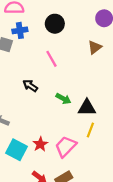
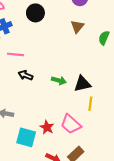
pink line: (52, 59) -> (15, 54), moved, turned -42
pink trapezoid: (66, 147) -> (71, 124), turned -80

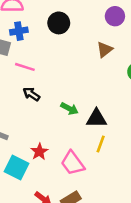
red star: (47, 127) -> (39, 152), moved

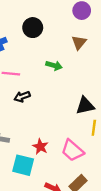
black arrow: (31, 94) -> (22, 97), turned -42
green arrow: (69, 109) -> (54, 66), moved

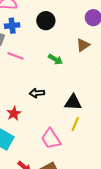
black arrow: (22, 97) -> (37, 93), moved
red star: (40, 147) -> (14, 113), moved

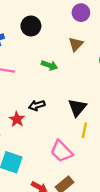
black triangle: (73, 102) -> (77, 108), turned -42
red star: (14, 113) -> (17, 119), moved

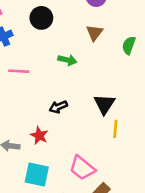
red star: (17, 119) -> (39, 135), moved
pink trapezoid: (61, 151) -> (82, 168), moved

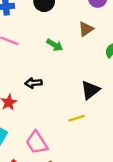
black triangle: (104, 104) -> (90, 90), moved
yellow line: (115, 129) -> (77, 118), turned 49

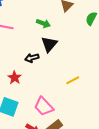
black triangle: (90, 90) -> (49, 44), moved

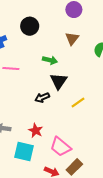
red star: (15, 78) -> (36, 131), moved
yellow line: (73, 80) -> (78, 103), moved

